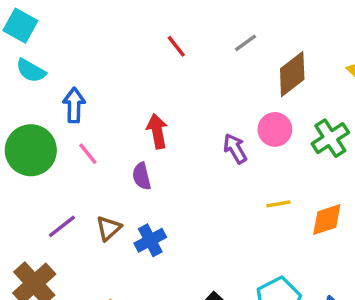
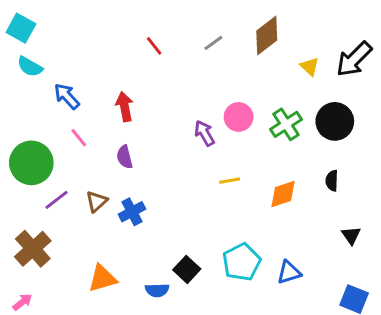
brown diamond: (292, 74) -> (267, 36), moved
blue arrow: (74, 105) -> (67, 96), turned -44
red arrow: (157, 131) -> (125, 107), moved
green circle: (31, 150) -> (31, 163), moved
yellow line: (278, 204) -> (230, 181), moved

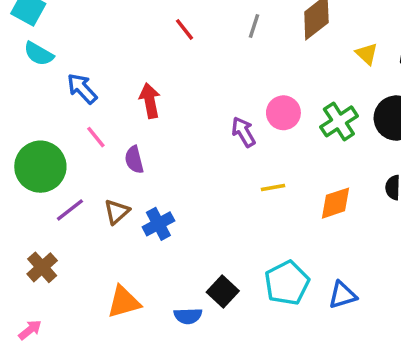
gray line: (213, 43) -> (254, 26), turned -36
purple semicircle: (125, 157) -> (134, 160), moved
brown cross: (33, 249) -> (42, 267), size x0.7

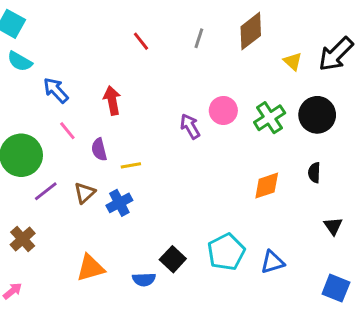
yellow line: (273, 187) -> (131, 165), moved

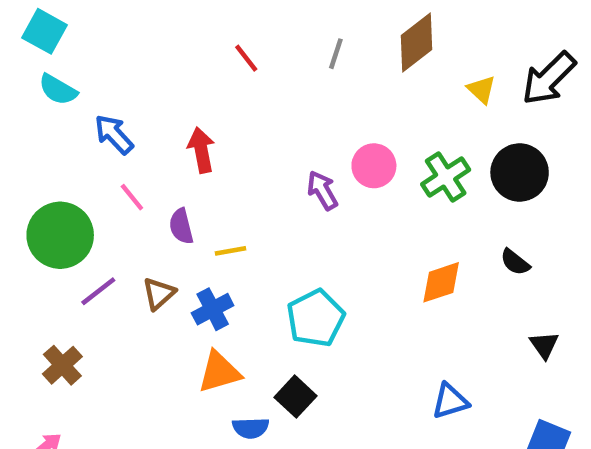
black semicircle: (314, 173) -> (515, 262), turned -54
cyan pentagon: (226, 252) -> (316, 318), moved
orange triangle: (90, 268) -> (219, 372), moved

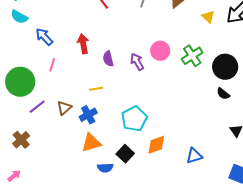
black circle: (520, 172) -> (225, 67), moved
pink line: (132, 197) -> (52, 65), turned 56
purple semicircle: (181, 226) -> (108, 59), moved
orange diamond: (441, 282) -> (156, 145), moved

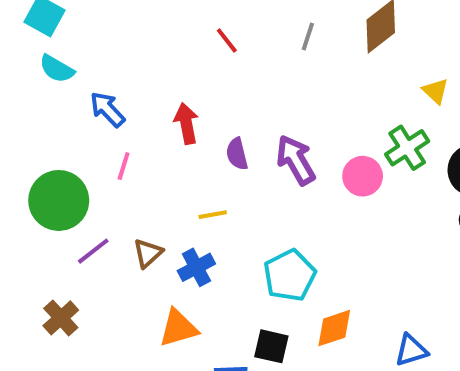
yellow triangle: (208, 17) -> (435, 91), moved
pink circle: (160, 51) -> (363, 176), moved
purple arrow: (137, 62) -> (296, 160), size x1.4
orange triangle: (91, 143) -> (178, 328), moved
black square: (125, 154) -> (271, 346), turned -30

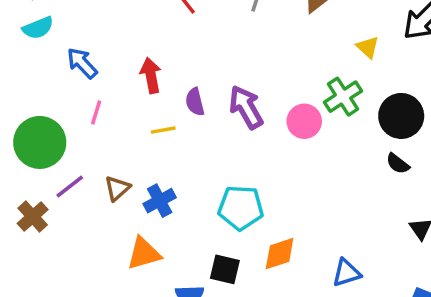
cyan semicircle: (57, 69) -> (38, 28), turned -52
yellow line: (213, 215) -> (163, 130), moved
cyan pentagon: (290, 275) -> (241, 208), turned 30
brown cross: (61, 318) -> (33, 216), moved

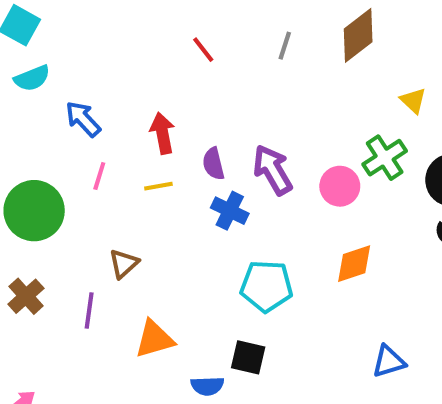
yellow line: (163, 130) -> (158, 186), moved
purple line: (70, 187) -> (89, 311), moved, turned -44
blue cross: (160, 201) -> (230, 211), moved, turned -36
orange diamond: (280, 254) -> (354, 264), moved

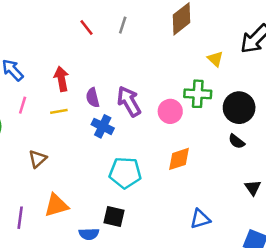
gray line: (285, 46) -> (123, 25), moved
green cross: (385, 158) -> (198, 94), turned 36
purple line: (89, 311) -> (20, 218), moved

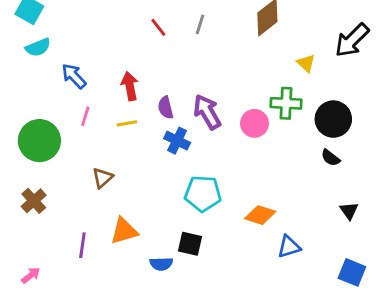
orange diamond: (179, 159) -> (260, 215), moved, turned 36

